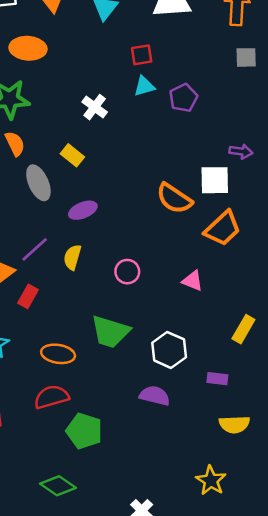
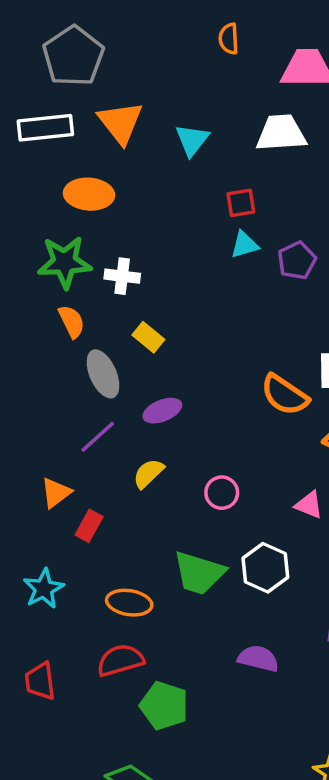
white cross: (95, 107) -> (122, 276), moved, turned -30
purple line: (35, 249) -> (98, 437), moved
yellow semicircle: (72, 257) -> (148, 473), turned 30
white hexagon: (169, 350) -> (265, 568), moved

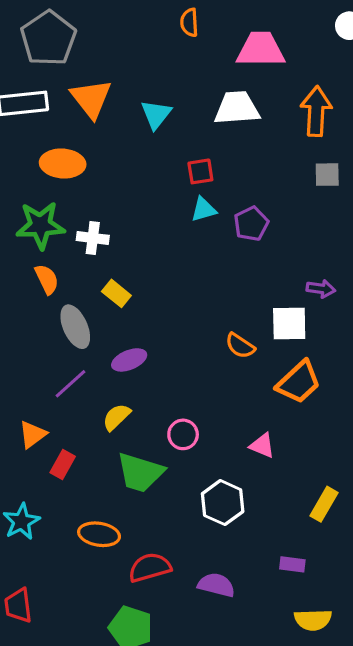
orange semicircle: (285, 395) -> (240, 346), size x0.7
green trapezoid: (199, 573) -> (140, 472), moved
red semicircle: (120, 660) -> (150, 568), moved

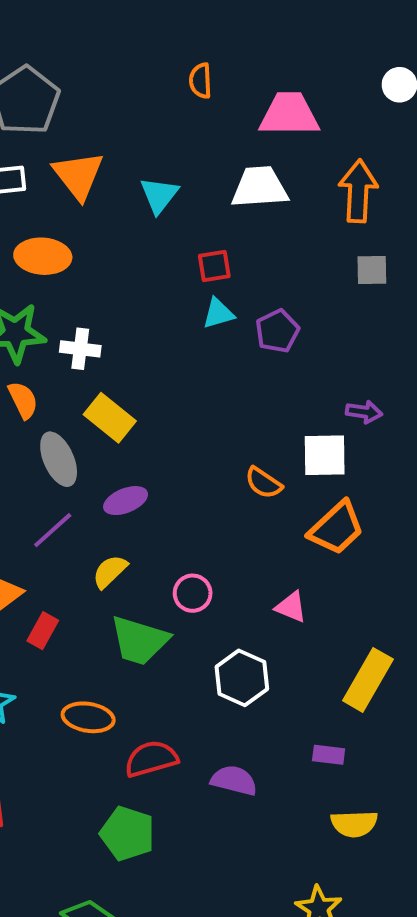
yellow rectangle: (116, 293) -> (110, 418), size x1.4
yellow rectangle: (324, 504) -> (368, 680), size x1.4

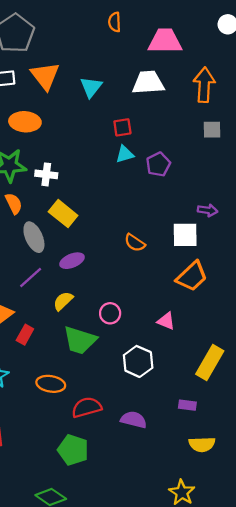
orange semicircle: (264, 483) -> (135, 243), moved

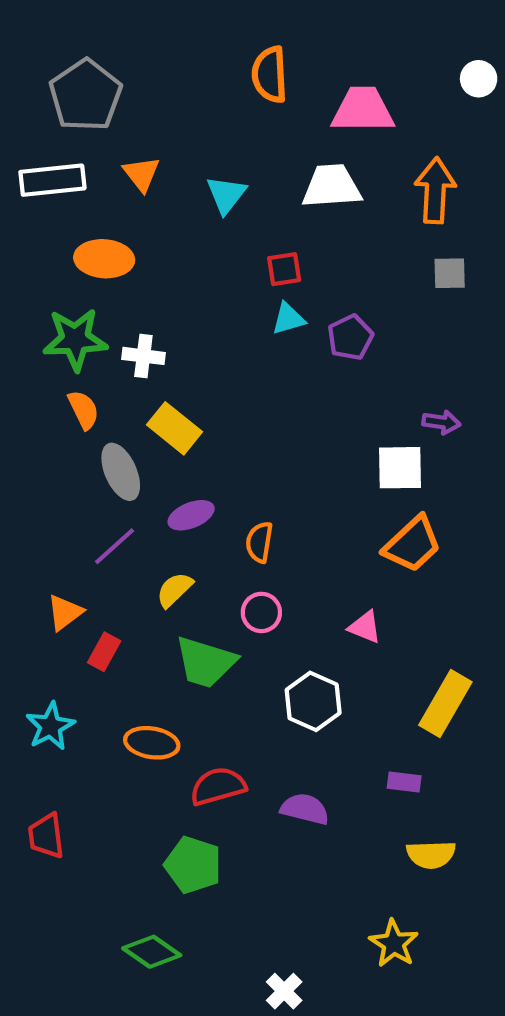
orange semicircle: (115, 22) -> (270, 75), size x1.5
orange triangle: (45, 76) -> (141, 174), size x0.7
orange semicircle: (135, 243) -> (259, 542), moved, turned 65

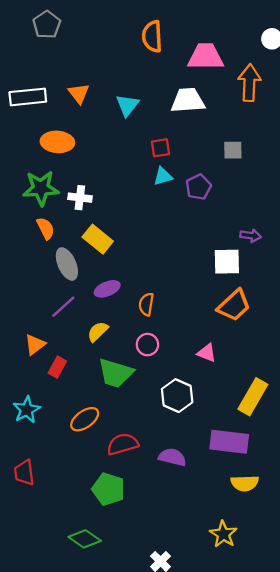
gray pentagon: (86, 95) -> (47, 25), moved, size x0.7
orange arrow: (435, 190) -> (249, 83), moved
gray square: (450, 273) -> (233, 150), moved
orange ellipse: (152, 743) -> (85, 419), turned -44
purple rectangle: (404, 782) -> (229, 442), size x2.0

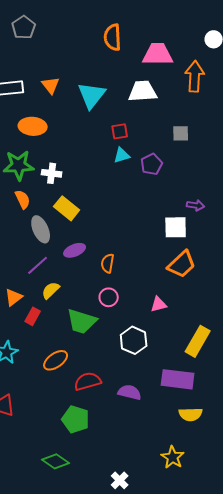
cyan triangle: (127, 105) -> (92, 95), size x1.4
yellow semicircle: (98, 332) -> (51, 290), moved
pink triangle: (207, 353) -> (159, 304), turned -36

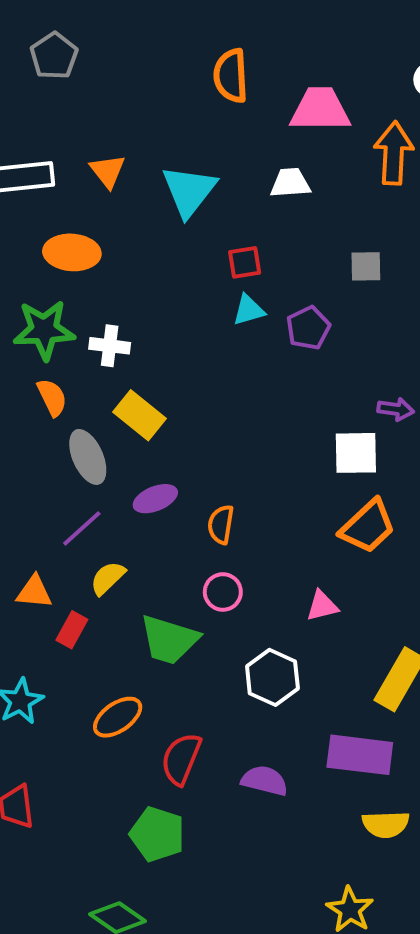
white trapezoid: (143, 91) -> (290, 183), size x0.7
orange triangle: (14, 297) -> (34, 592), turned 42
red semicircle: (88, 381) -> (181, 759), turned -52

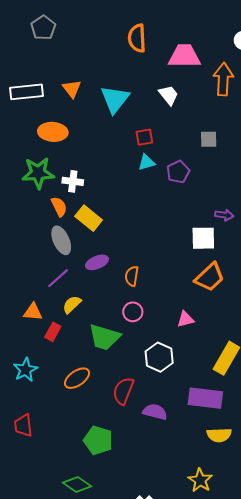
white trapezoid: (290, 183) -> (169, 95), turned 55
orange semicircle: (52, 397) -> (59, 207), moved
red semicircle: (181, 759) -> (123, 391), moved

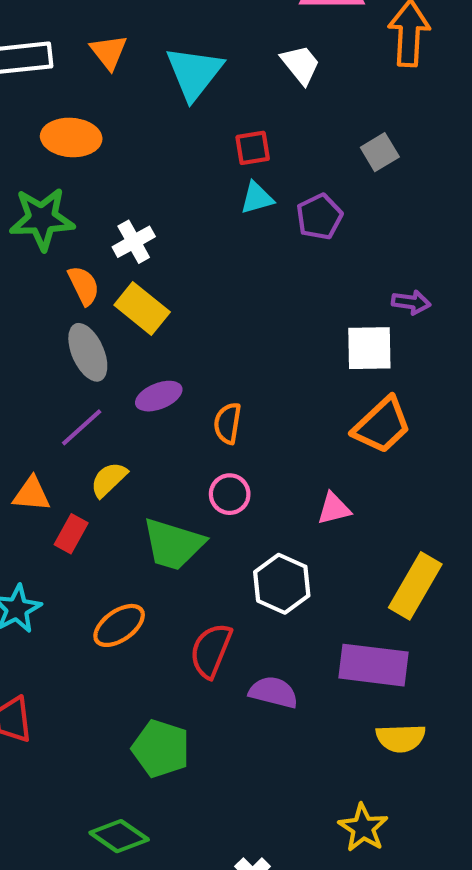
gray square: (209, 139) -> (380, 152), turned -30
white cross: (73, 181) -> (134, 242), moved, turned -36

